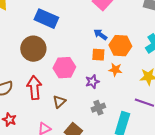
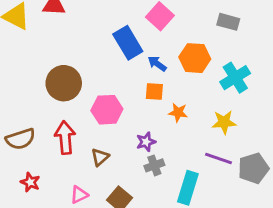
blue rectangle: (46, 19) -> (128, 43), moved, turned 35
orange hexagon: (120, 46) -> (195, 58), moved
purple star: (92, 82) -> (146, 142), moved

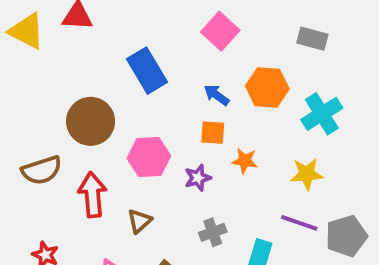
blue rectangle: (128, 43) -> (147, 71), moved
brown semicircle: (20, 139) -> (42, 170), moved
purple star: (146, 142) -> (198, 178), moved

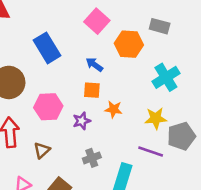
orange hexagon: (267, 88) -> (129, 44), moved
gray pentagon: (346, 236) -> (181, 136), moved

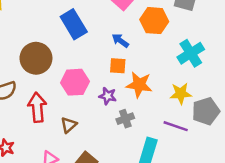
orange star: (114, 109) -> (139, 85), size x1.5
purple star: (82, 121) -> (108, 96), turned 30
gray cross: (92, 158) -> (125, 119), moved

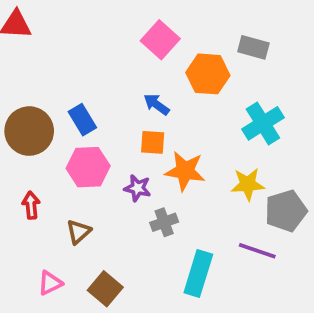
blue rectangle: (74, 24) -> (82, 120), moved, size x0.7
red arrow: (37, 107) -> (31, 205), size x0.6
purple line: (176, 126) -> (257, 251), moved

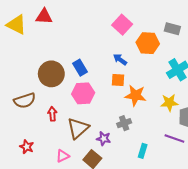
purple star: (137, 188) -> (104, 139), moved
brown triangle: (79, 232) -> (78, 128), size x1.6
cyan rectangle: (198, 274) -> (143, 151), size x0.6

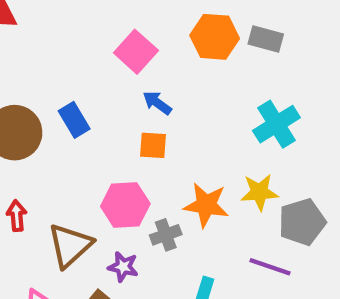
pink square: (122, 25) -> (136, 52), moved
orange hexagon: (148, 43) -> (215, 37), moved
pink hexagon: (83, 93) -> (125, 205), moved
orange star: (135, 95) -> (206, 205), moved

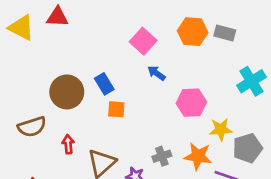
cyan cross: (276, 124) -> (252, 81), moved
orange square: (153, 145) -> (116, 109), moved
pink hexagon: (125, 205) -> (191, 103), moved
orange star: (206, 205) -> (198, 156), moved

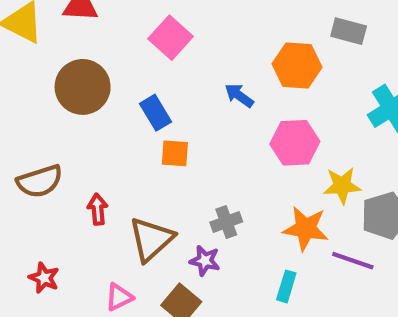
orange hexagon: (193, 32) -> (297, 65), moved
pink square: (143, 41) -> (171, 38), moved
brown circle: (67, 92) -> (83, 87), moved
gray cross: (162, 156) -> (226, 222), moved

